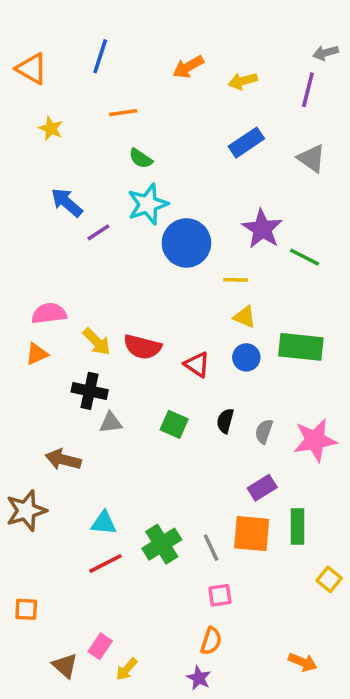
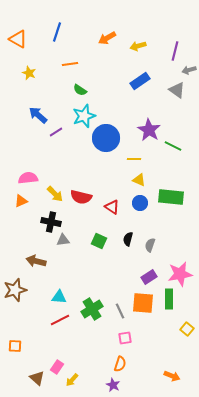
gray arrow: (326, 53) -> (189, 70), moved
pink star: (315, 440) -> (180, 274), moved

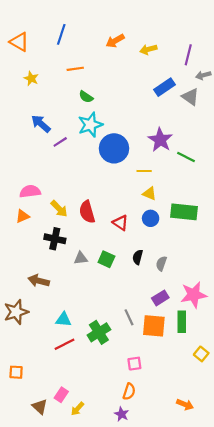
blue rectangle: (140, 81) -> (165, 87), moved
red semicircle: (81, 197) -> (87, 212), turned 60
gray triangle: (63, 240) -> (81, 258), moved
gray line: (120, 311) -> (129, 317), moved

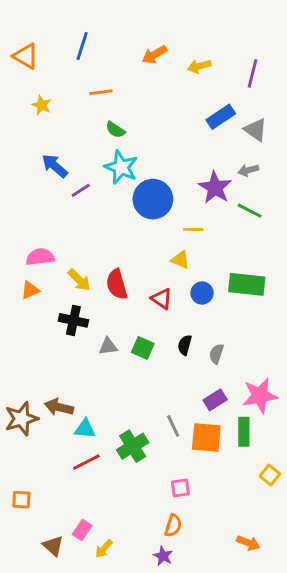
gray arrow: (203, 75) -> (248, 170), moved
cyan star: (90, 125) -> (121, 167), turned -30
yellow triangle: (149, 194) -> (180, 260), moved
brown arrow: (39, 281) -> (59, 407), moved

